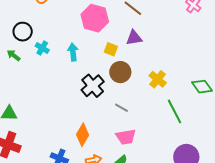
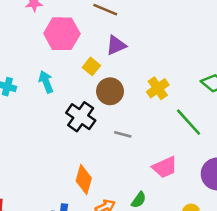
yellow square: (111, 49) -> (91, 66), turned 32
yellow cross: (158, 79) -> (158, 88), turned 30
pink trapezoid: (126, 137) -> (165, 167), moved

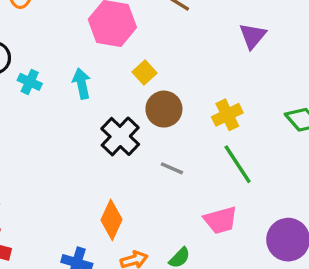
purple triangle: (116, 45) -> (253, 36), moved, turned -35
green line: (189, 122) -> (238, 164), moved

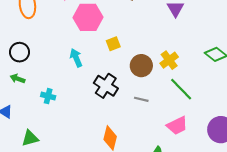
yellow square: (144, 73) -> (113, 44), turned 32
cyan cross: (30, 82) -> (48, 96), moved
brown circle: (164, 109) -> (141, 66), moved

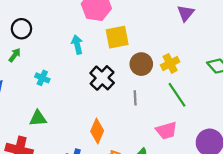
yellow square: (113, 44) -> (117, 37), size x1.6
green arrow: (18, 79) -> (15, 55), turned 96
gray line: (141, 99) -> (135, 98), turned 64
green triangle: (30, 138) -> (38, 118), moved

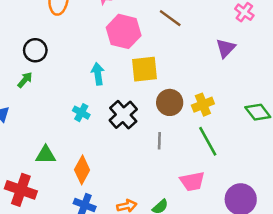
cyan cross: (42, 78) -> (81, 113), moved
orange diamond: (97, 131) -> (82, 170), moved

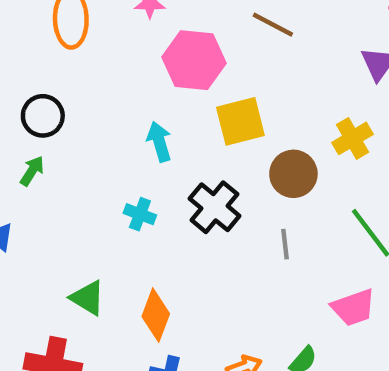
yellow cross: (203, 105) -> (353, 138), moved
green triangle: (46, 155) -> (88, 298), turned 40

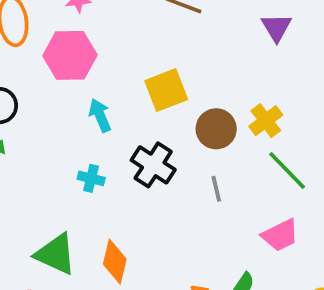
pink hexagon: (194, 60) -> (70, 55), moved
yellow cross: (353, 138) -> (266, 121), moved
green triangle: (88, 298) -> (56, 254), size x1.4

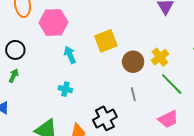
black cross: (153, 165) -> (105, 118), moved, turned 30

